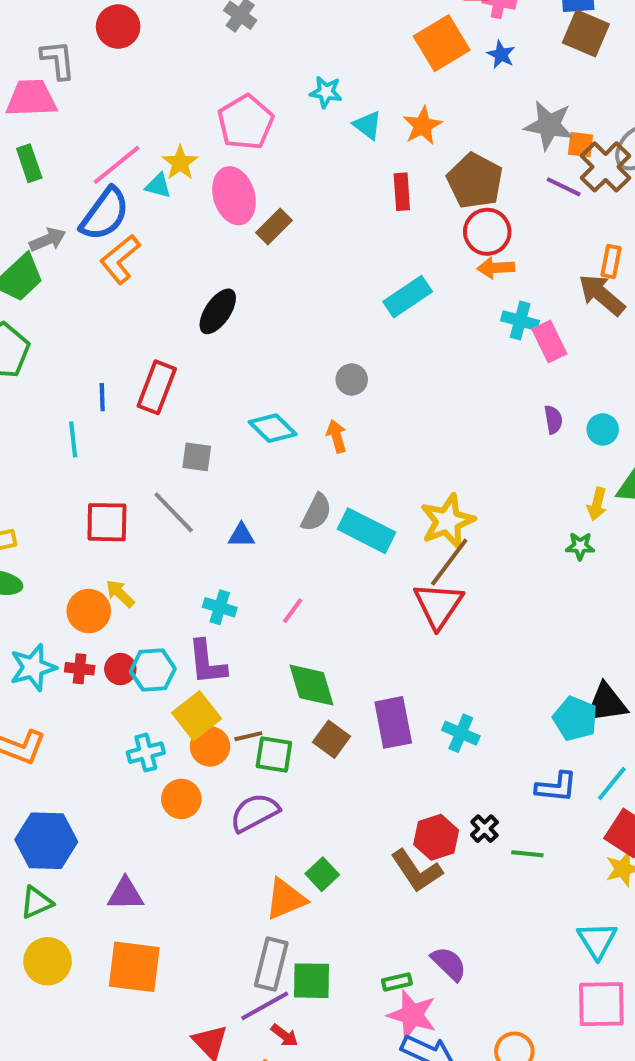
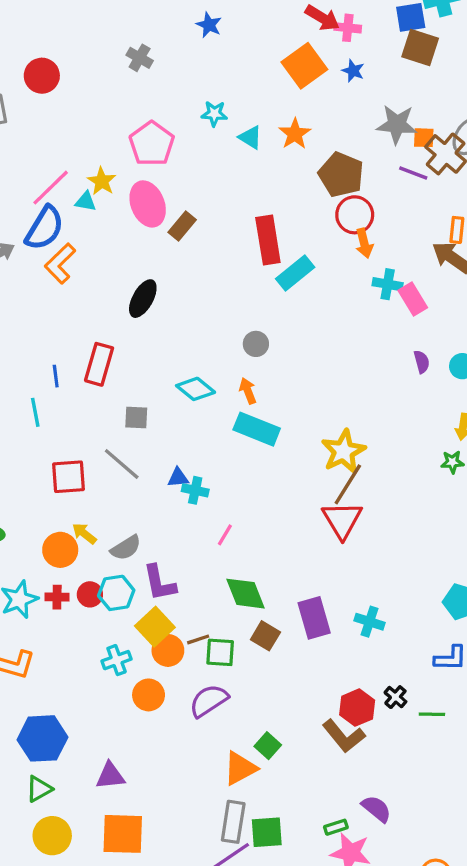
red rectangle: (402, 192) -> (268, 240), moved, size x1.6
orange arrow: (496, 268) -> (364, 243), turned -96
gray semicircle: (316, 513) -> (126, 548), moved, turned 36
cyan rectangle: (366, 531) -> (257, 429), moved
cyan cross: (220, 607) -> (195, 490), moved

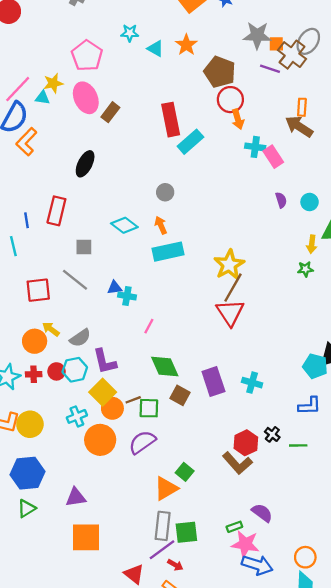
yellow star: (102, 181) -> (53, 83), turned 30
cyan rectangle: (257, 429) -> (168, 252), turned -32
orange circle: (149, 695) -> (100, 440), size x1.4
yellow circle: (52, 836) -> (30, 424), moved

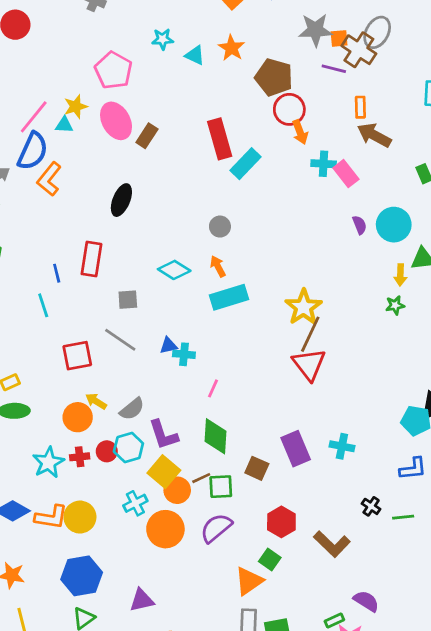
orange rectangle: (302, 107) -> (360, 107), moved
cyan circle: (310, 202) -> (394, 225), size x1.6
green diamond: (165, 367) -> (216, 436), moved, turned 32
red hexagon: (246, 443) -> (281, 522), moved

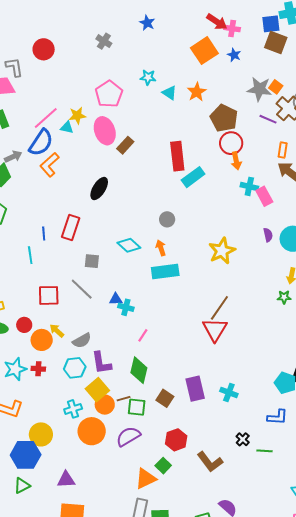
orange square: (339, 38) -> (276, 87), moved, turned 32
yellow star: (303, 307) -> (222, 251), moved
red circle: (107, 451) -> (24, 325), moved
yellow circle: (80, 517) -> (41, 434), moved

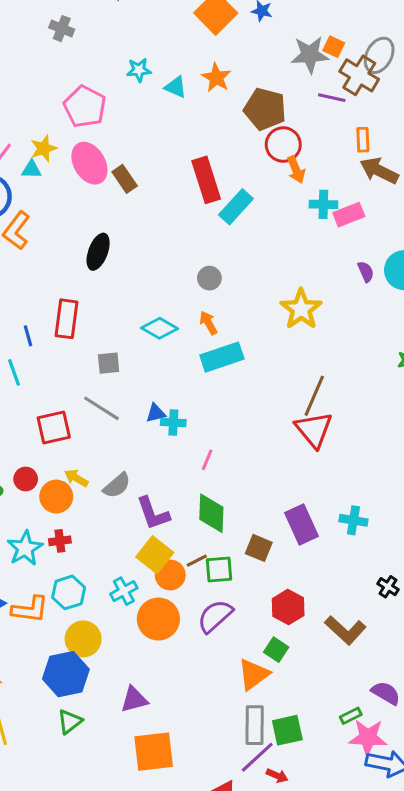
brown rectangle: (125, 145) -> (125, 179), turned -66
pink rectangle: (264, 196) -> (349, 215), turned -72
cyan hexagon: (75, 368) -> (69, 592), moved

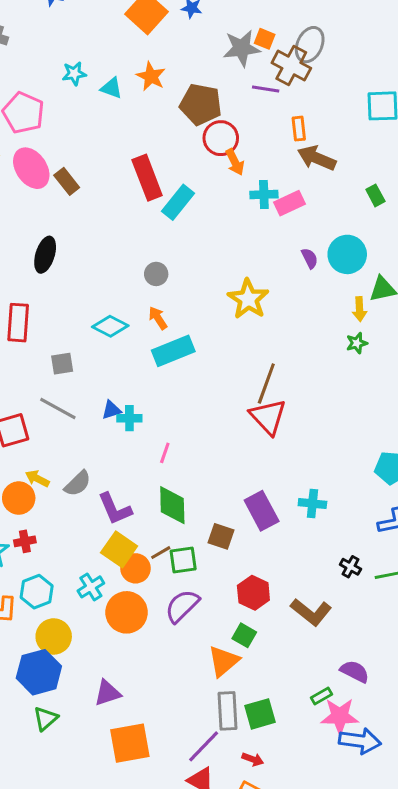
purple line: (257, 757) -> (204, 746), moved

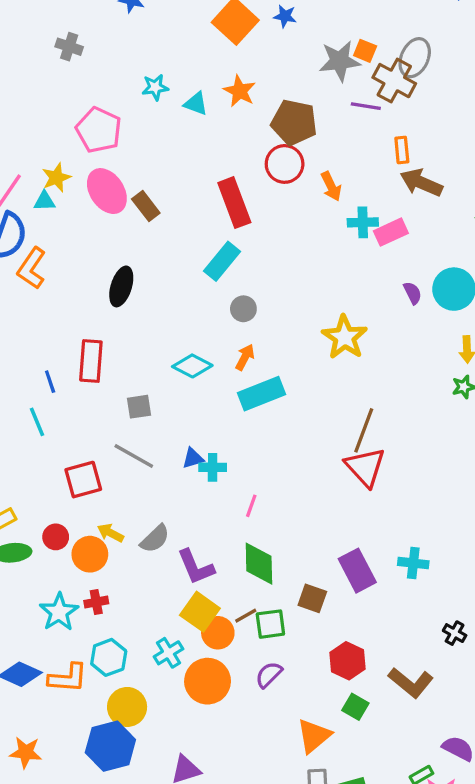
red circle: (221, 138) -> (285, 164), moved
cyan rectangle: (178, 202) -> (222, 261), moved
orange arrow: (158, 318) -> (245, 357), turned 60
purple semicircle: (182, 606) -> (269, 675), size x0.7
green square: (244, 635) -> (355, 707), moved

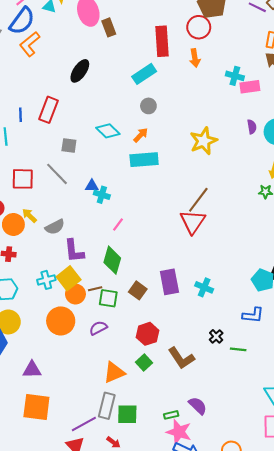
orange arrow: (331, 186) -> (195, 58), moved
cyan cross: (168, 653) -> (46, 280), moved

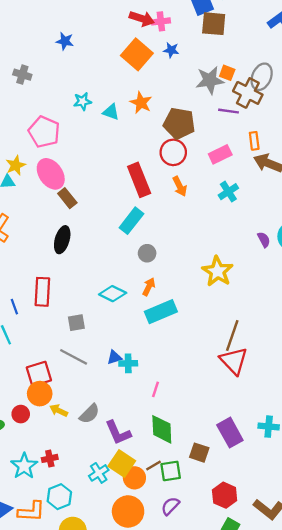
brown rectangle: (109, 27) -> (67, 198), moved
cyan cross: (235, 76) -> (228, 192), turned -30
pink rectangle: (250, 87) -> (220, 154), moved
orange circle: (13, 224) -> (40, 394), moved

